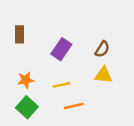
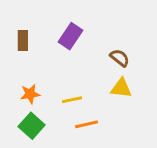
purple rectangle: (61, 49) -> (71, 36), moved
brown semicircle: (102, 49) -> (120, 58), turned -84

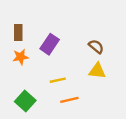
purple rectangle: (71, 36) -> (50, 44), moved
orange star: (30, 94) -> (21, 57), moved

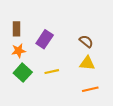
orange line: (69, 100) -> (90, 89), moved
green square: (25, 101) -> (23, 73), moved

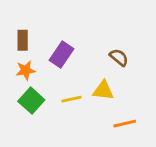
yellow triangle: (87, 63) -> (103, 90), moved

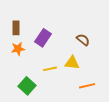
green square: (31, 101) -> (27, 86), moved

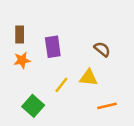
purple rectangle: (43, 38) -> (53, 47), turned -42
yellow line: (50, 69) -> (61, 85), turned -40

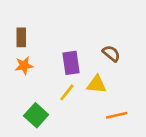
purple rectangle: (53, 47) -> (71, 63), moved

